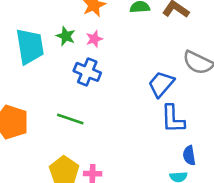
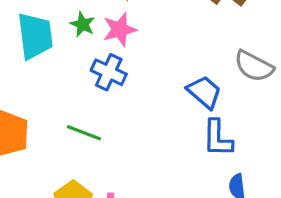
pink star: (94, 39) -> (120, 29), size x1.5
blue trapezoid: (161, 84) -> (204, 92), turned 88

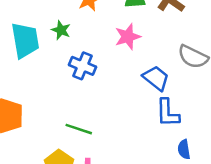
pink star: (120, 29) -> (128, 37), moved
green line: (84, 133) -> (79, 129), moved

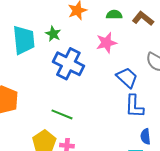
blue cross: (82, 66) -> (68, 64), size x1.4

